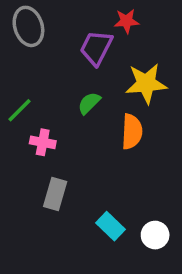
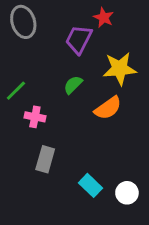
red star: (127, 21) -> (104, 18), turned 30
orange semicircle: (132, 132) -> (108, 108), turned 52

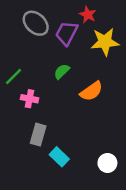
gray ellipse: (23, 22) -> (36, 23), moved, turned -30
yellow star: (120, 69) -> (105, 42), moved
cyan rectangle: (90, 185) -> (59, 157), moved

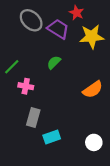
purple trapezoid: (67, 33) -> (58, 29), turned 95
orange semicircle: (91, 91) -> (93, 89), moved
cyan rectangle: (59, 157) -> (52, 137), turned -63

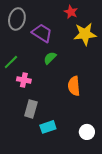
gray ellipse: (31, 20) -> (17, 19), moved, turned 60
purple trapezoid: (58, 29) -> (42, 33), moved
orange semicircle: (93, 89) -> (74, 86), moved, turned 120

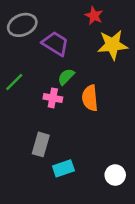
gray ellipse: (17, 19) -> (22, 25), turned 55
pink cross: (24, 80) -> (53, 98), moved
orange semicircle: (74, 86) -> (90, 98), moved

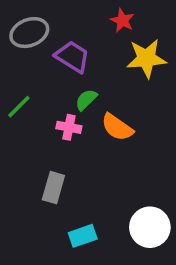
orange semicircle: (90, 98) -> (117, 127), turned -50
cyan rectangle: (63, 168) -> (83, 236), moved
white circle: (115, 175) -> (150, 227), size x1.5

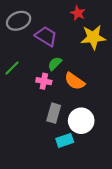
gray rectangle: (53, 188) -> (54, 113), moved
white circle: (150, 227) -> (81, 121), moved
cyan rectangle: (83, 236) -> (65, 140), moved

